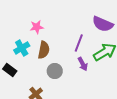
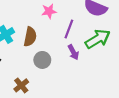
pink star: (37, 27) -> (49, 11), moved

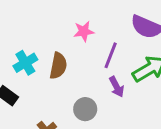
gray circle: (42, 60) -> (85, 109), moved

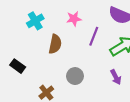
cyan cross: (25, 63) -> (35, 21), moved
purple arrow: (117, 87) -> (116, 77), moved

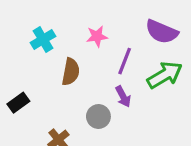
black rectangle: (18, 66) -> (18, 103), turned -72
purple arrow: (116, 77) -> (123, 96), moved

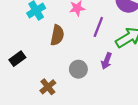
purple arrow: (123, 96) -> (107, 61), moved, turned 49

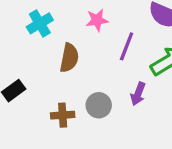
brown cross: (48, 87) -> (63, 115), moved, turned 35

